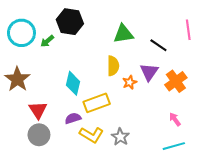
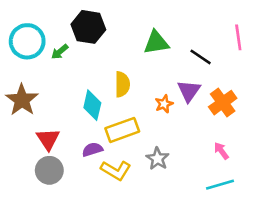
yellow semicircle: (113, 66) -> (122, 84), moved
gray star: (120, 137) -> (158, 159), moved

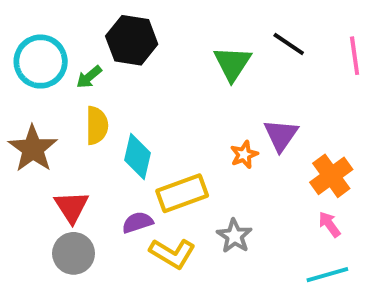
green triangle: (156, 43) -> (232, 63), turned -48
black line: (201, 57) -> (289, 44), moved
yellow semicircle: (122, 84) -> (97, 125), moved
orange cross: (223, 103) -> (331, 176), moved

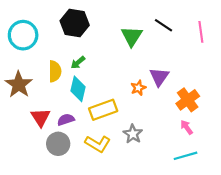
green arrow: (89, 77) -> (78, 63), moved
purple semicircle: (137, 222) -> (66, 120), moved
gray circle: (74, 253) -> (58, 144), moved

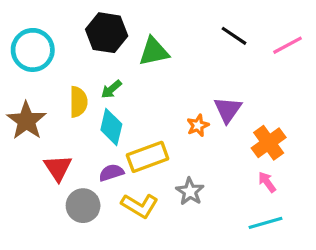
pink line: (201, 32) -> (287, 45), turned 70
green triangle: (132, 36) -> (154, 52), moved, turned 45
purple semicircle: (66, 120) -> (111, 173), moved

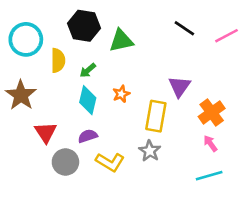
yellow semicircle: (78, 102) -> (58, 60), moved
orange star: (198, 125) -> (121, 94), moved
yellow rectangle: (148, 157) -> (156, 116), moved, turned -60

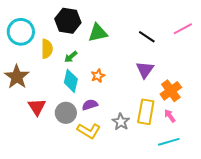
black line: (184, 28) -> (147, 37), moved
yellow rectangle: (156, 116) -> (146, 112), moved
purple semicircle: (88, 136) -> (90, 105), moved
gray circle: (65, 162) -> (66, 113), moved

